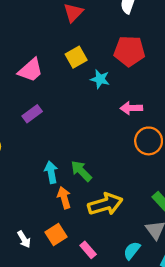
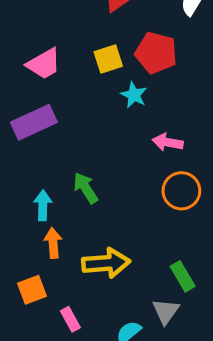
red pentagon: (129, 51) -> (156, 53), moved
purple rectangle: (32, 114) -> (34, 122), size x1.6
green arrow: (81, 171) -> (86, 188), moved

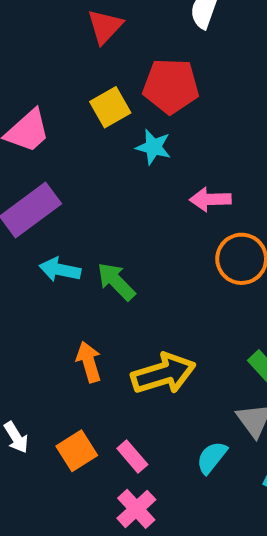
cyan arrow: (43, 205) -> (60, 270), moved, turned -68
orange square: (32, 290) -> (77, 451), moved

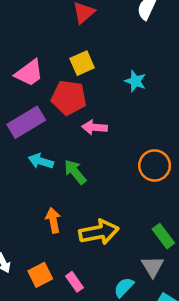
red pentagon: (171, 86) -> (69, 98), moved
cyan star: (153, 147) -> (135, 81), moved
pink arrow: (210, 199) -> (95, 127), moved

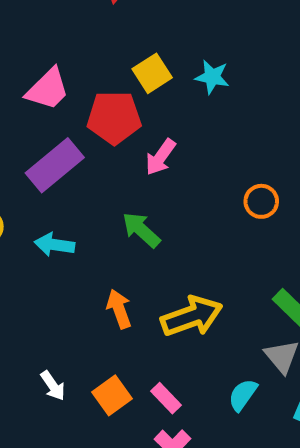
yellow square: (82, 63) -> (152, 73), moved
pink arrow: (95, 127) -> (160, 157), turned -50
cyan arrow: (41, 161) -> (54, 245), moved
orange circle: (155, 165) -> (261, 201), size x0.7

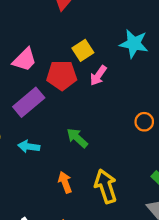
cyan star: (212, 77) -> (134, 44), moved, size x1.5
pink arrow: (160, 157) -> (98, 75), moved
yellow arrow: (192, 316) -> (106, 186), turned -88

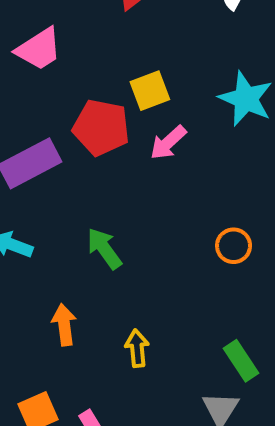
pink trapezoid: (25, 60) -> (39, 49), moved
yellow arrow: (106, 186) -> (137, 348), size x0.6

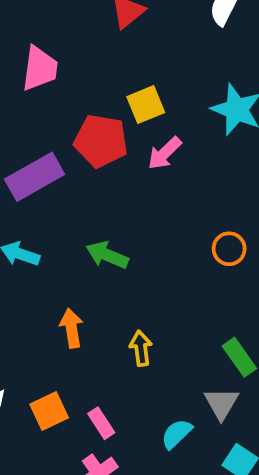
pink trapezoid: (39, 49) -> (40, 68), turned -48
green arrow: (104, 249) -> (107, 255), turned -30

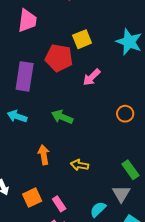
pink arrow: (164, 153) -> (92, 77), moved
purple rectangle: (35, 177) -> (25, 76), turned -52
yellow arrow: (141, 348) -> (80, 165), turned -72

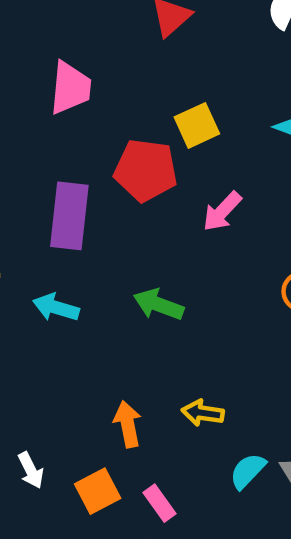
orange arrow: (44, 155) -> (128, 424), moved
cyan semicircle: (98, 209) -> (248, 471), moved

